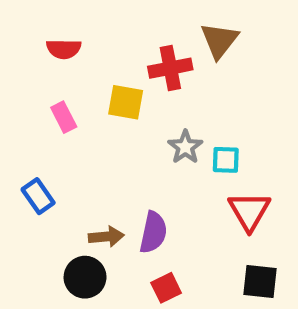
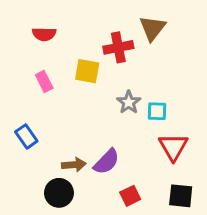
purple semicircle: (153, 232) -> (106, 162), turned 32
red square: (166, 288) -> (130, 196), moved

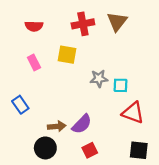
red cross: (118, 47) -> (83, 24), moved
gray star: (129, 102) -> (99, 79), turned 30
red triangle: (173, 147) -> (133, 113), turned -40
red square: (130, 196) -> (90, 150), moved

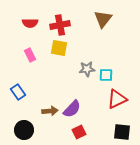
red cross: (83, 24) -> (60, 25), moved
red triangle: (133, 113) -> (117, 99), turned -45
black circle: (45, 148) -> (24, 130), moved

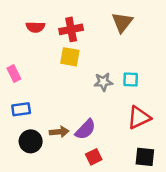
pink rectangle: (30, 55) -> (14, 73), moved
cyan square: (106, 75) -> (131, 79), moved
blue rectangle: (18, 92) -> (21, 109), turned -63
black circle: (24, 130) -> (31, 141), moved

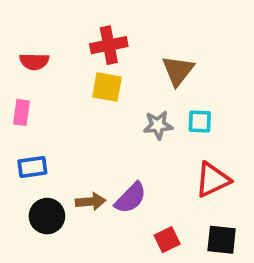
brown triangle: (122, 22) -> (178, 71), moved
red semicircle: (35, 27) -> (34, 61), moved
pink rectangle: (14, 73) -> (22, 112), turned 35
red square: (94, 157) -> (167, 240), moved

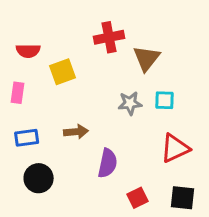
red cross: (109, 45) -> (109, 37), moved
yellow square: (107, 87) -> (63, 72), moved, turned -30
purple semicircle: (131, 198) -> (107, 163), turned -32
brown arrow: (91, 202) -> (76, 132), moved

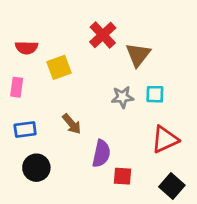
red cross: (109, 37) -> (103, 35), turned -32
brown arrow: (76, 132) -> (72, 124), turned 55
red square: (137, 198) -> (122, 176), moved, turned 30
black square: (182, 198) -> (172, 186), turned 35

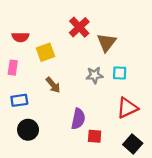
brown arrow: (72, 124) -> (53, 85), moved

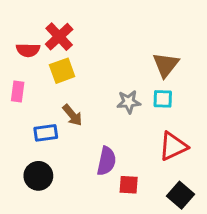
red cross: (79, 27) -> (59, 37), moved
brown triangle: (107, 42) -> (166, 65), moved
blue rectangle: (19, 100) -> (46, 133), moved

